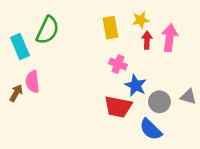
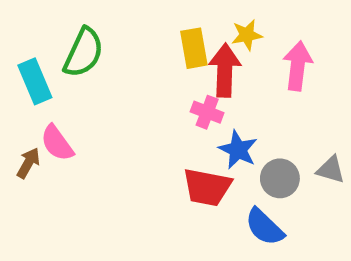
red arrow: (147, 40) -> (225, 70), moved, size x1.6
pink semicircle: (33, 82) -> (57, 143), turned -30

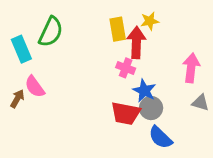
pink arrow: (298, 66) -> (191, 68), moved
gray circle: (280, 178) -> (151, 108), moved

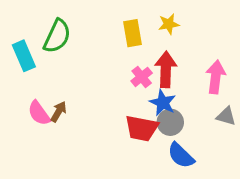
red arrow: (136, 43) -> (166, 69), moved
pink cross: (126, 68) -> (142, 77), turned 30
pink semicircle: (35, 87) -> (39, 113), moved
brown arrow: (17, 99) -> (59, 112), moved

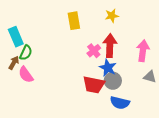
yellow rectangle: (133, 33) -> (74, 21), moved
green semicircle: (57, 36) -> (26, 53), moved, size x0.7
brown arrow: (59, 112) -> (14, 63), moved
blue semicircle: (181, 155) -> (120, 103), turned -30

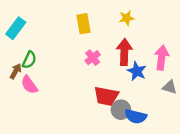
cyan rectangle: (16, 37) -> (16, 28), moved, turned 60
pink cross: (94, 51) -> (93, 58), moved
blue star: (108, 68) -> (137, 71), moved
gray circle: (113, 81) -> (121, 110), moved

